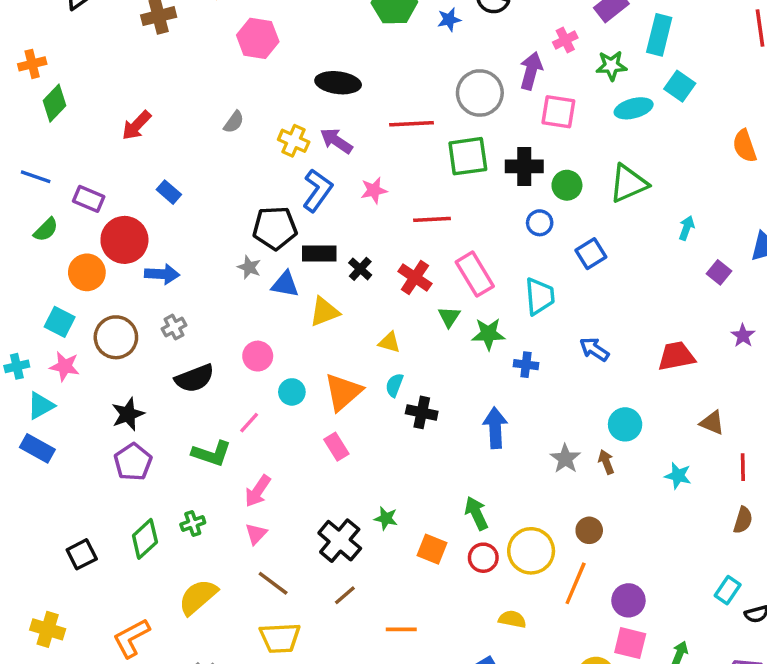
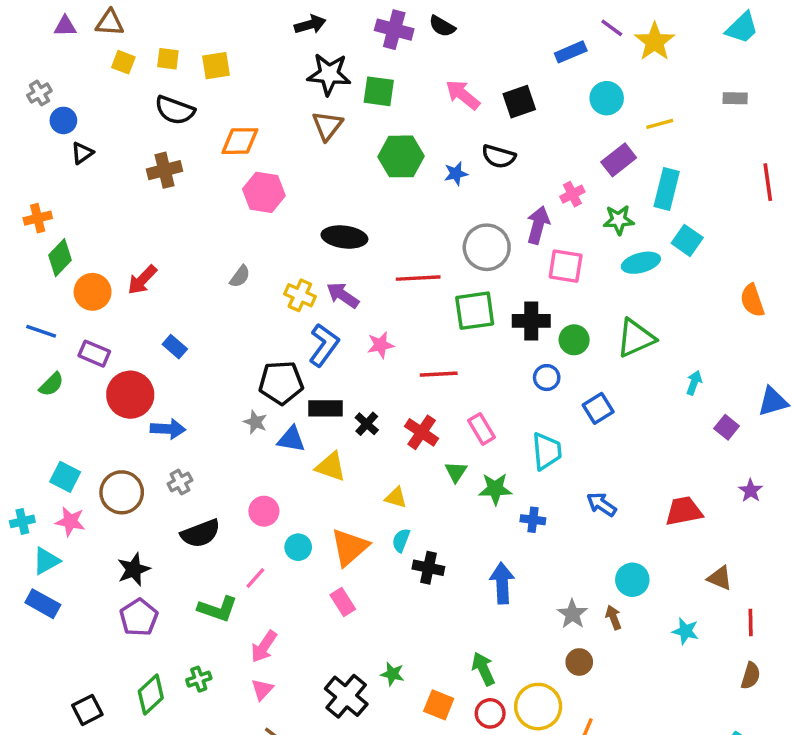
orange circle: (87, 272) -> (93, 292), moved
pink rectangle: (475, 274) -> (482, 429), size x0.7
yellow triangle: (324, 312) -> (331, 467), turned 40
brown circle: (589, 530) -> (579, 662), moved

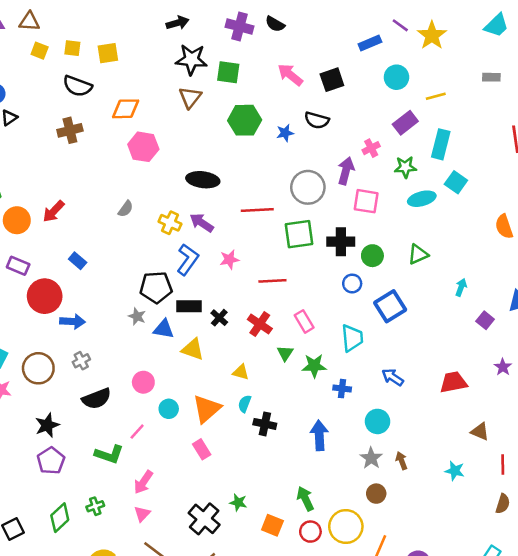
green triangle: (636, 338) -> (418, 254), size x0.7
blue square: (598, 408) -> (390, 306), size x1.4
cyan circle: (632, 580) -> (377, 421), moved

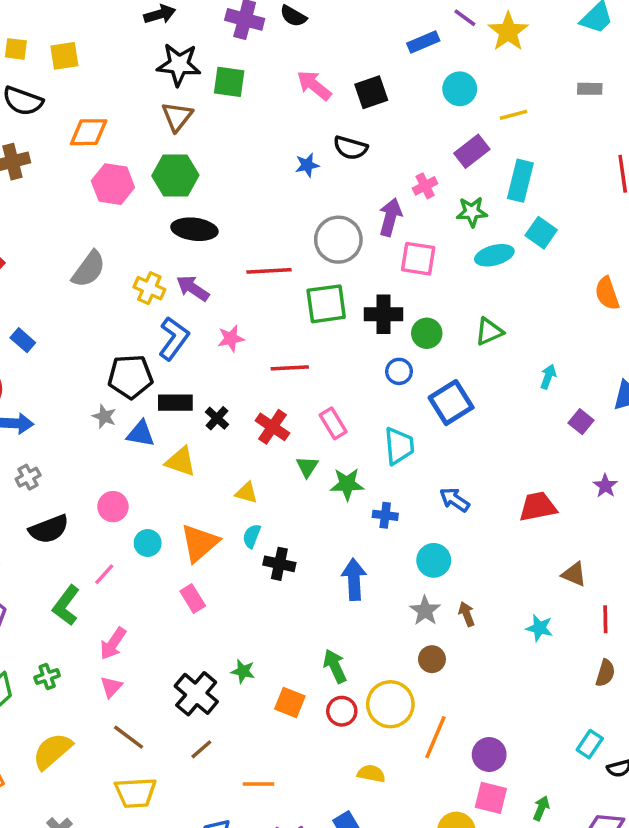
green hexagon: (245, 120) -> (175, 175), moved
gray semicircle: (126, 209) -> (89, 269), size x1.6
green L-shape: (109, 454) -> (66, 605), turned 108

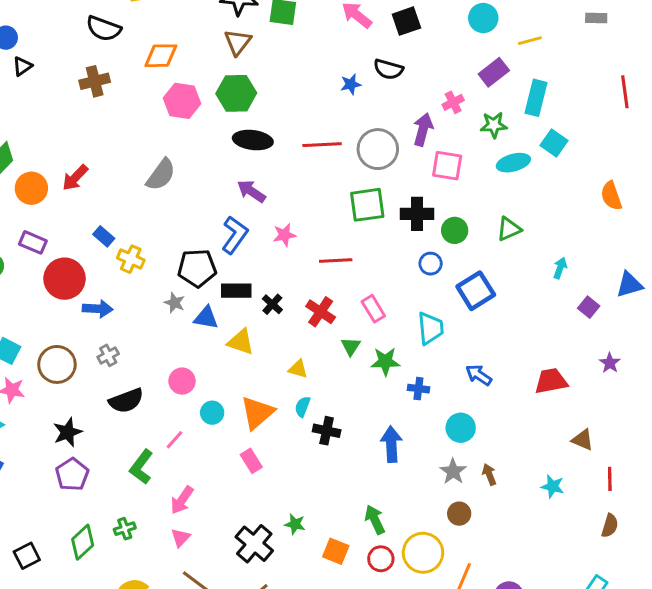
red line: (269, 271) -> (322, 145), moved
yellow cross: (149, 288) -> (131, 259), moved

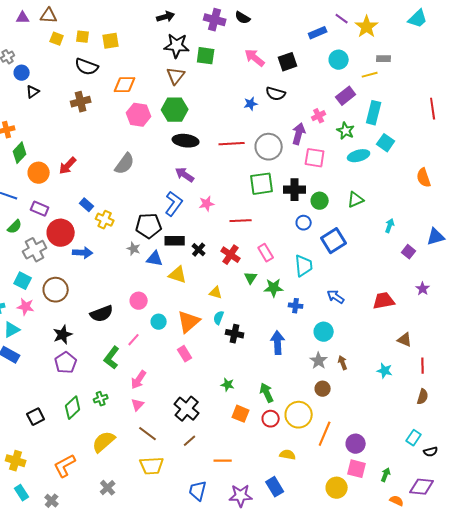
gray rectangle: (596, 18) -> (384, 59), moved
green star: (494, 125) -> (346, 131), turned 30
gray cross: (108, 355) -> (35, 250), moved, size x1.6
green star: (295, 524) -> (228, 385), moved

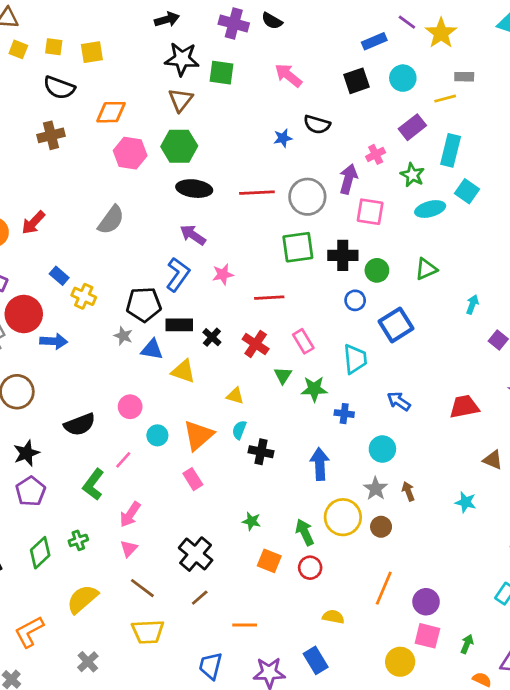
black square: (288, 62) -> (356, 81), moved
yellow circle: (299, 415) -> (343, 517), moved

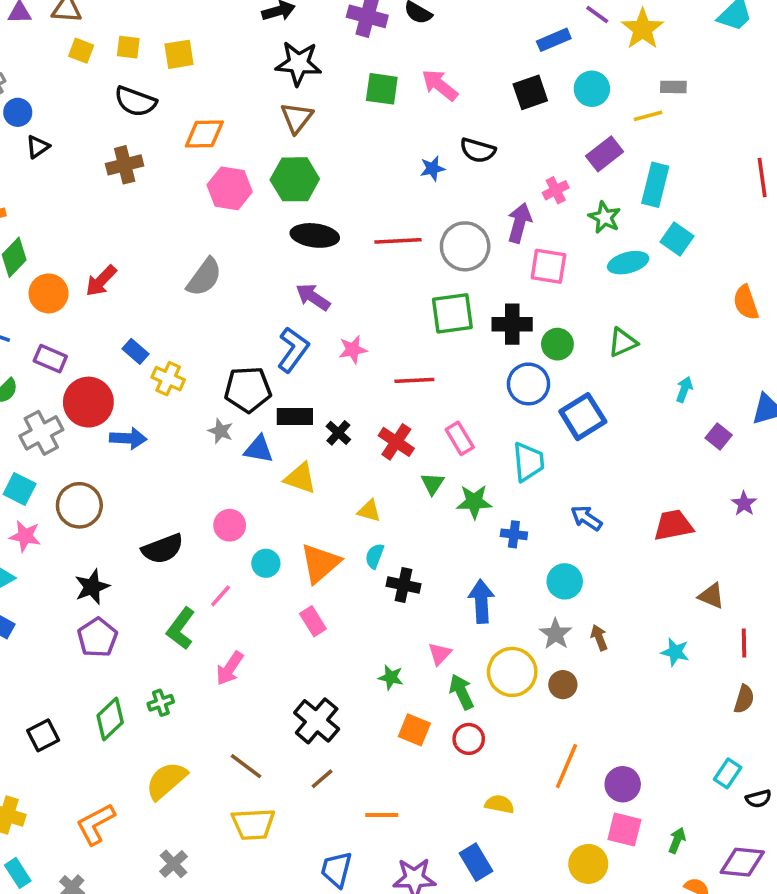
green square: (221, 73) -> (382, 89), moved
blue circle: (355, 300) -> (528, 384), size x1.5
pink triangle: (129, 549) -> (440, 654), moved

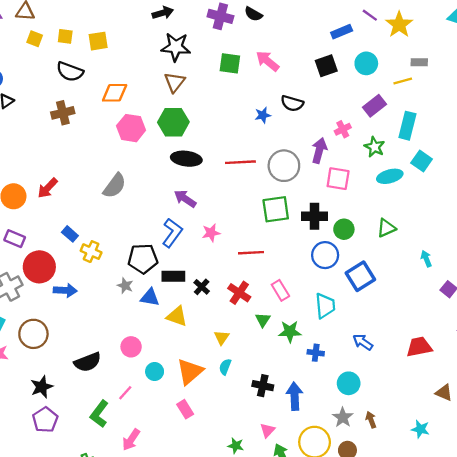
cyan arrow: (684, 389) -> (426, 259), turned -42
yellow triangle: (369, 511) -> (222, 337), turned 49
black cross: (404, 585) -> (263, 386), moved

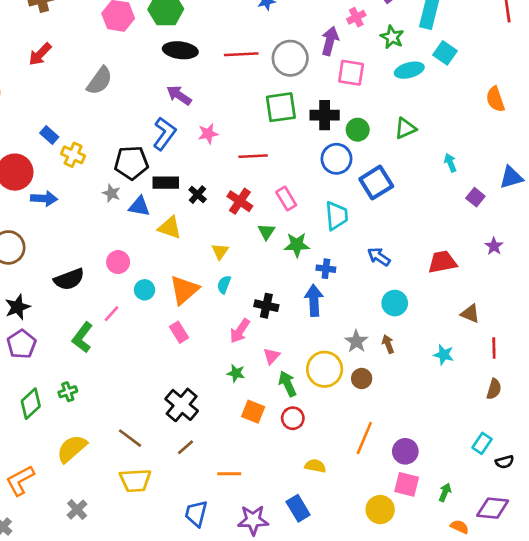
red arrow: (48, 188) -> (40, 54), moved
cyan circle: (349, 383) -> (395, 303), moved
blue arrow: (295, 396) -> (314, 300), moved
pink arrow: (131, 440) -> (240, 331), moved

